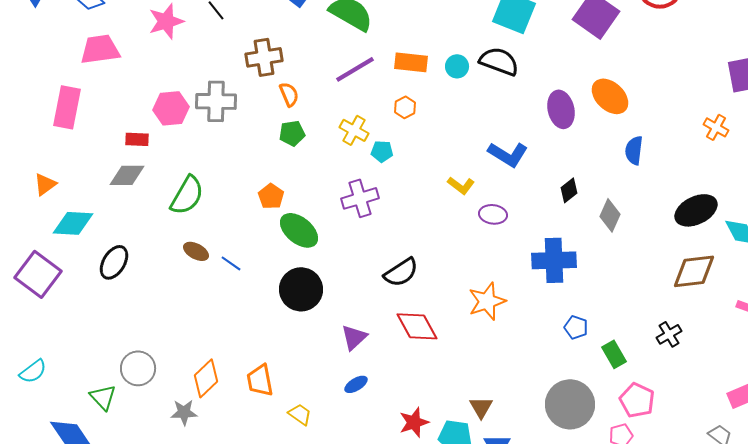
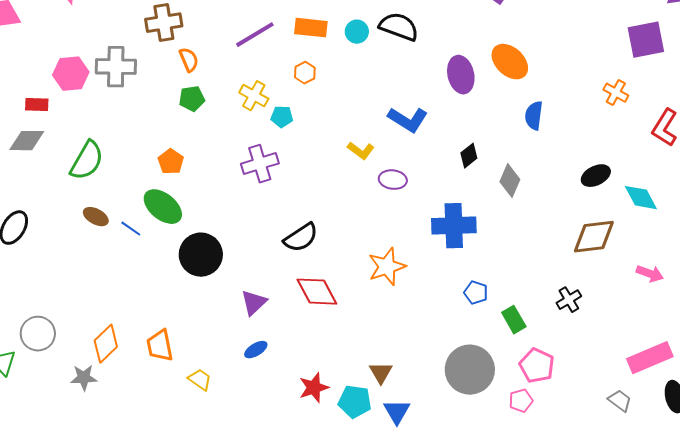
black ellipse: (696, 210) -> (596, 176), size x0.7
green ellipse: (299, 230) -> (163, 207), moved

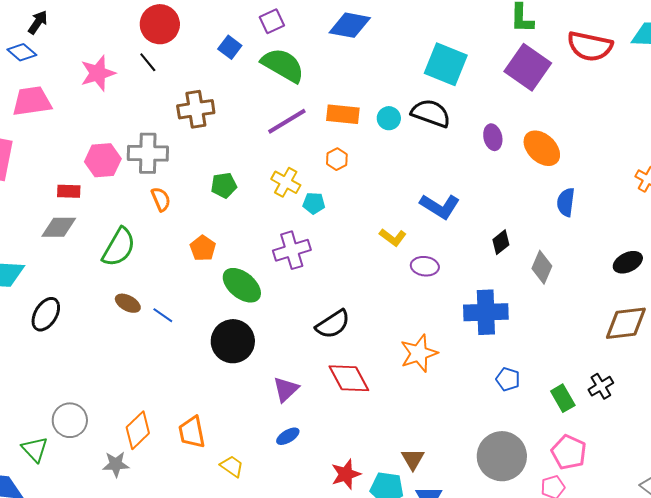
orange semicircle: (189, 60) -> (161, 199), moved
purple ellipse: (461, 75) -> (493, 137), moved, size x0.7
green ellipse: (163, 207) -> (242, 285), moved
green rectangle: (514, 320) -> (563, 398), moved

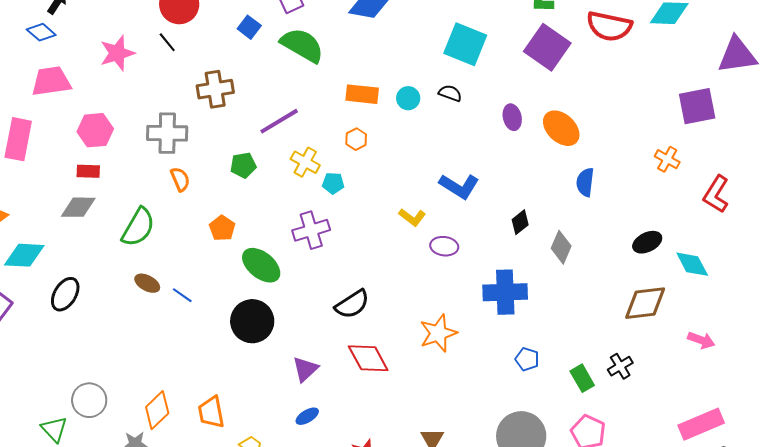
black semicircle: (431, 113) -> (450, 93), size x0.6
purple line: (287, 121) -> (279, 121), moved
pink hexagon: (103, 160) -> (95, 130), moved

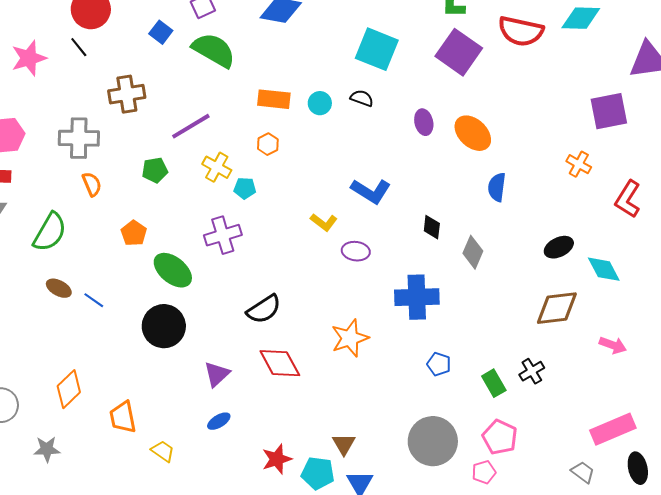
black diamond: (520, 222) -> (432, 227), turned -45
orange diamond: (157, 410) -> (69, 389), moved

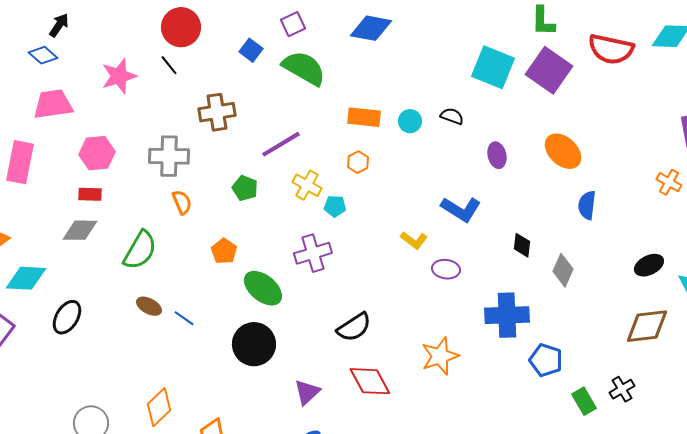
cyan square: (377, 49) -> (493, 67), moved
purple ellipse: (424, 122) -> (497, 155), moved
green pentagon: (155, 170) -> (245, 188), turned 30
blue pentagon: (439, 364) -> (546, 360), moved, size x1.4

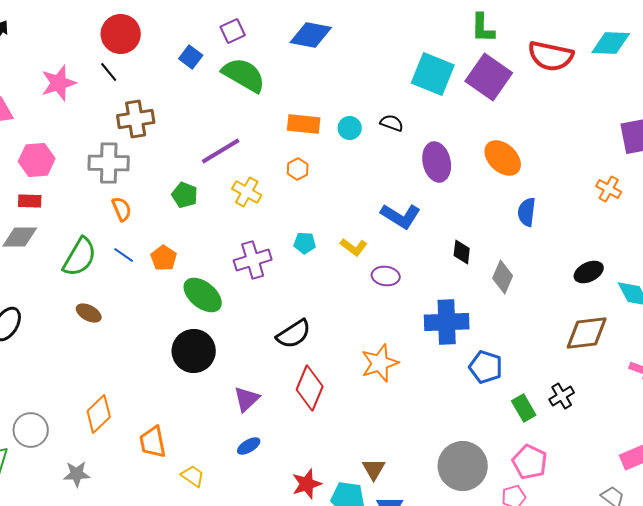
brown cross: (217, 112) -> (136, 119), moved
purple ellipse: (497, 155) -> (437, 162), size x1.5
cyan pentagon: (335, 206) -> (305, 243), moved
blue line: (184, 318) -> (124, 255), moved
red diamond: (370, 381) -> (310, 388), turned 51

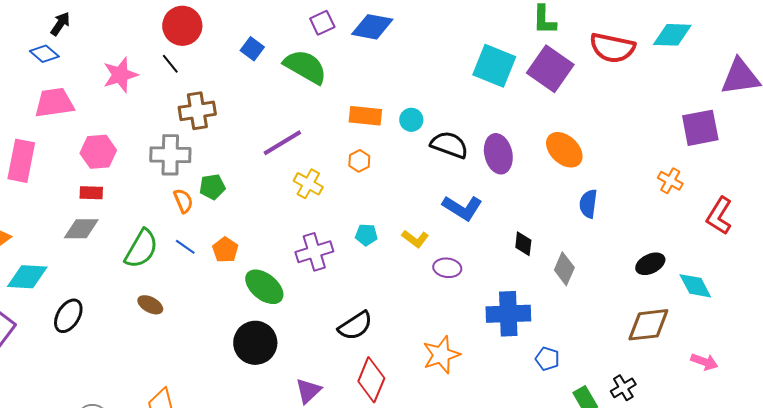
purple square: (233, 31) -> (322, 23), moved
black semicircle: (392, 123) -> (449, 145), moved, size x1.6
green pentagon: (185, 195) -> (212, 187), moved, turned -30
blue pentagon: (486, 367) -> (547, 359), size x0.7

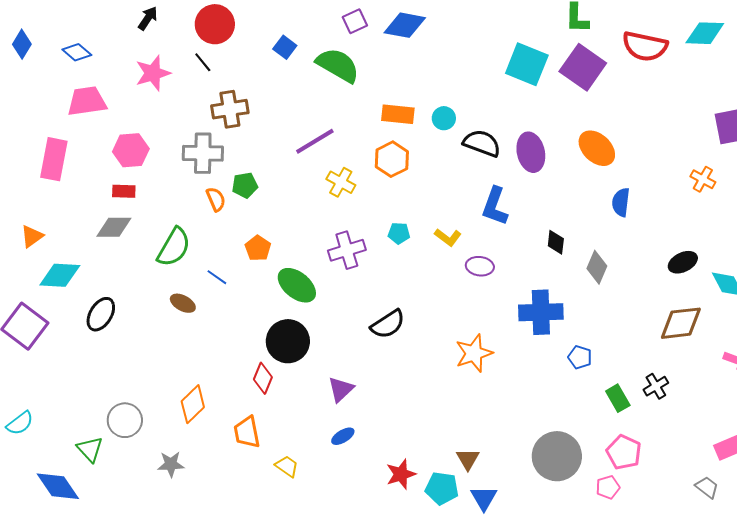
black arrow: (60, 24) -> (148, 18), moved
orange hexagon: (359, 161) -> (392, 159), size x1.6
blue L-shape: (462, 208) -> (495, 206), turned 78
blue line: (185, 247) -> (217, 277), moved
red diamond: (371, 380) -> (263, 378), moved, size x0.7

